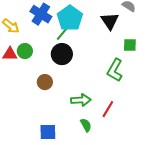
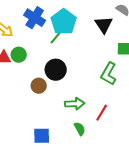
black circle: (62, 54) -> (56, 70), moved

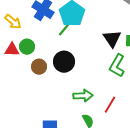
black triangle: (104, 25) -> (112, 39), moved
brown circle: (39, 86) -> (39, 67), moved

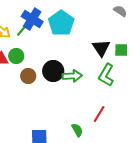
green line: (64, 30) -> (22, 30), moved
green arrow: (83, 96) -> (72, 76), moved

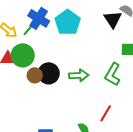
black triangle: (101, 48) -> (113, 19), moved
green circle: (16, 56) -> (23, 55), size x1.5
black circle: (53, 71) -> (49, 73), moved

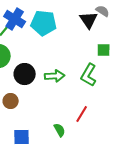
cyan pentagon: (68, 22) -> (44, 23), turned -30
brown circle: (35, 75) -> (11, 101), moved

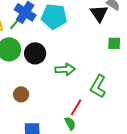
black circle: (25, 74) -> (35, 53), moved
green L-shape: (89, 75) -> (98, 86), moved
red line: (82, 114) -> (76, 107), moved

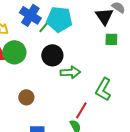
green line: (15, 23) -> (44, 26), moved
green square: (114, 43) -> (111, 39), moved
black circle: (35, 53) -> (52, 55), moved

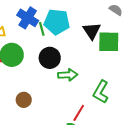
black triangle: (104, 16) -> (92, 31), moved
green line: (44, 26) -> (42, 29), turned -56
green square: (111, 39) -> (109, 42), size x1.6

